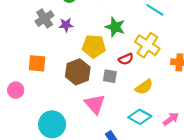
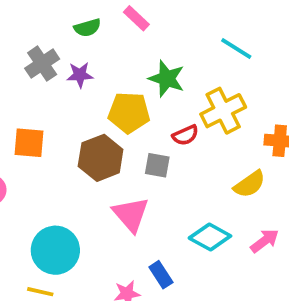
yellow cross: (147, 45) -> (223, 111), turned 30
yellow semicircle: (144, 87) -> (250, 184), moved

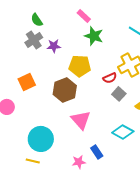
green semicircle: (87, 28) -> (37, 20), moved, turned 72
green star: (167, 79) -> (94, 36), moved
orange square: (29, 143) -> (27, 82), turned -30
gray square: (157, 165) -> (119, 94), moved, turned 32

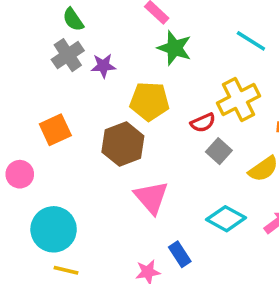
cyan circle: (41, 139) -> (54, 229), moved

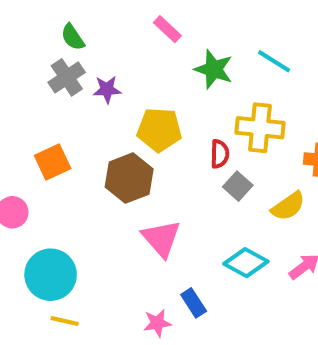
green star: (174, 48) -> (214, 69), moved
yellow cross: (238, 100) -> (260, 128), turned 33
red semicircle: (203, 123) -> (220, 154), turned -65

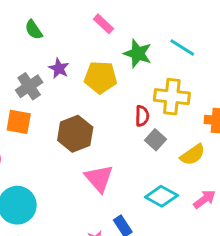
gray cross: (67, 77) -> (29, 86), moved
purple star: (107, 89) -> (59, 68), turned 30
yellow pentagon: (159, 130) -> (100, 77), moved
orange square: (53, 162) -> (19, 122), turned 35

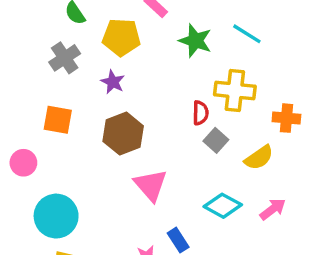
purple star: (59, 68) -> (113, 82), moved
yellow pentagon: (100, 77) -> (121, 37), moved
gray cross: (29, 86) -> (65, 58), moved

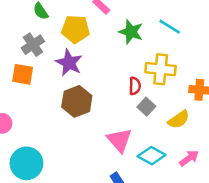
purple star: (113, 82) -> (69, 63), size x1.5
orange square: (58, 120) -> (23, 74), moved
pink triangle: (151, 185) -> (119, 140), moved

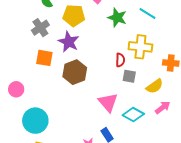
orange square: (23, 74) -> (44, 58), moved
gray square: (146, 107) -> (129, 76), turned -32
pink arrow: (189, 158) -> (163, 107), moved

